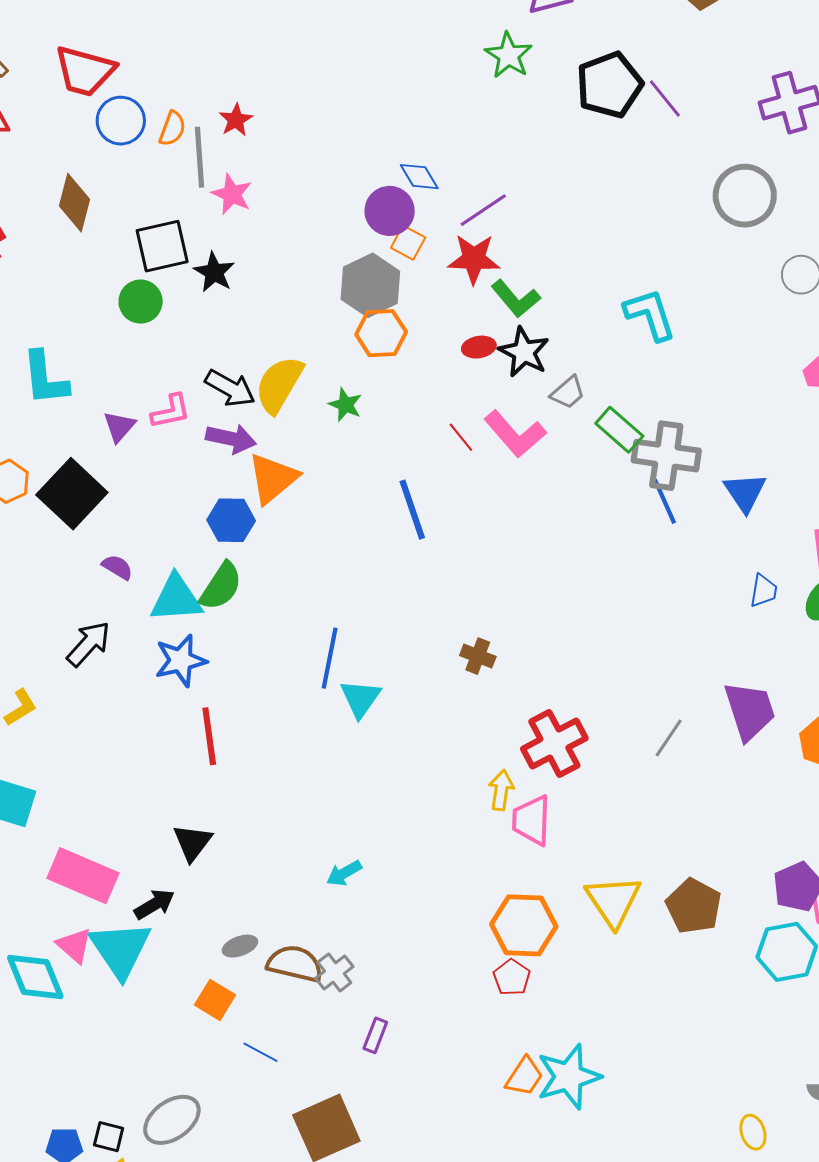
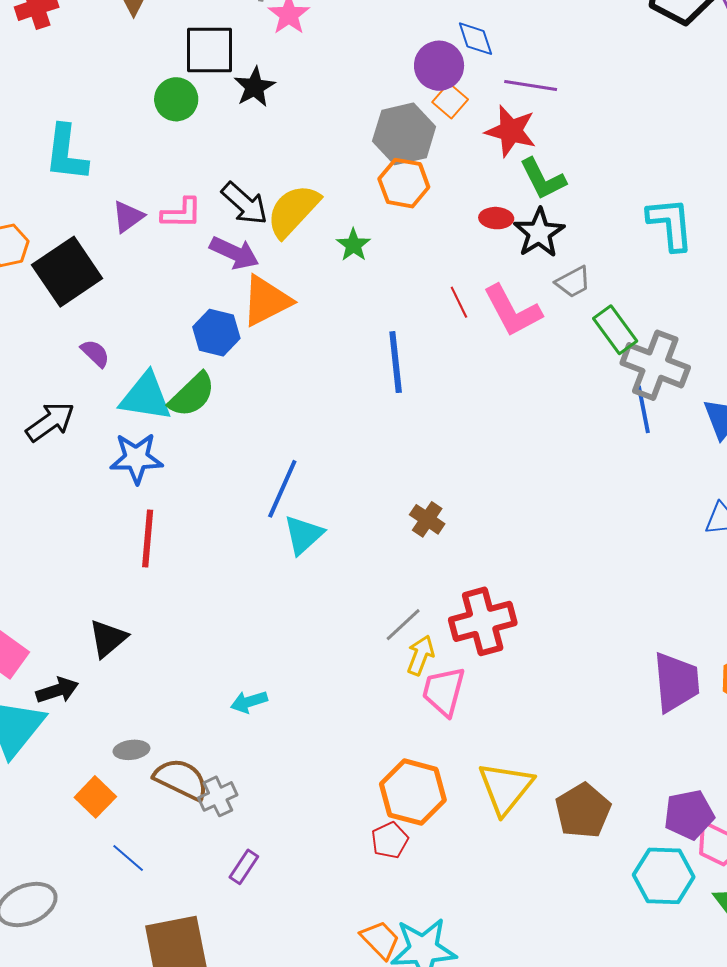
purple line: (483, 210) -> (531, 86), turned 30
purple trapezoid: (750, 711) -> (676, 682), moved
gray line: (669, 738) -> (403, 625), moved
orange trapezoid: (524, 1077) -> (380, 940), turned -90

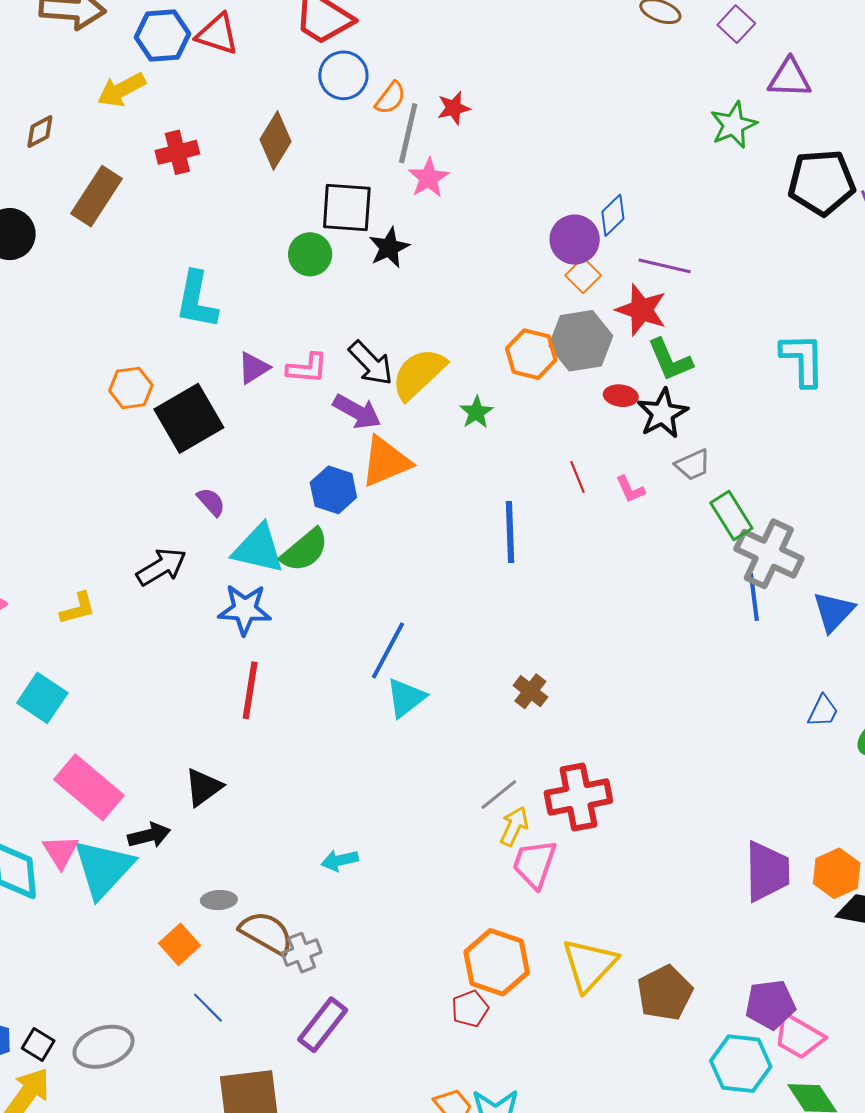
blue diamond: (475, 39) -> (613, 215), turned 60
gray hexagon: (404, 134) -> (581, 341), moved
cyan L-shape: (670, 224) -> (803, 360), moved
pink L-shape: (512, 311) -> (630, 489), size x0.5
purple rectangle: (244, 867) -> (323, 1025), size x1.6

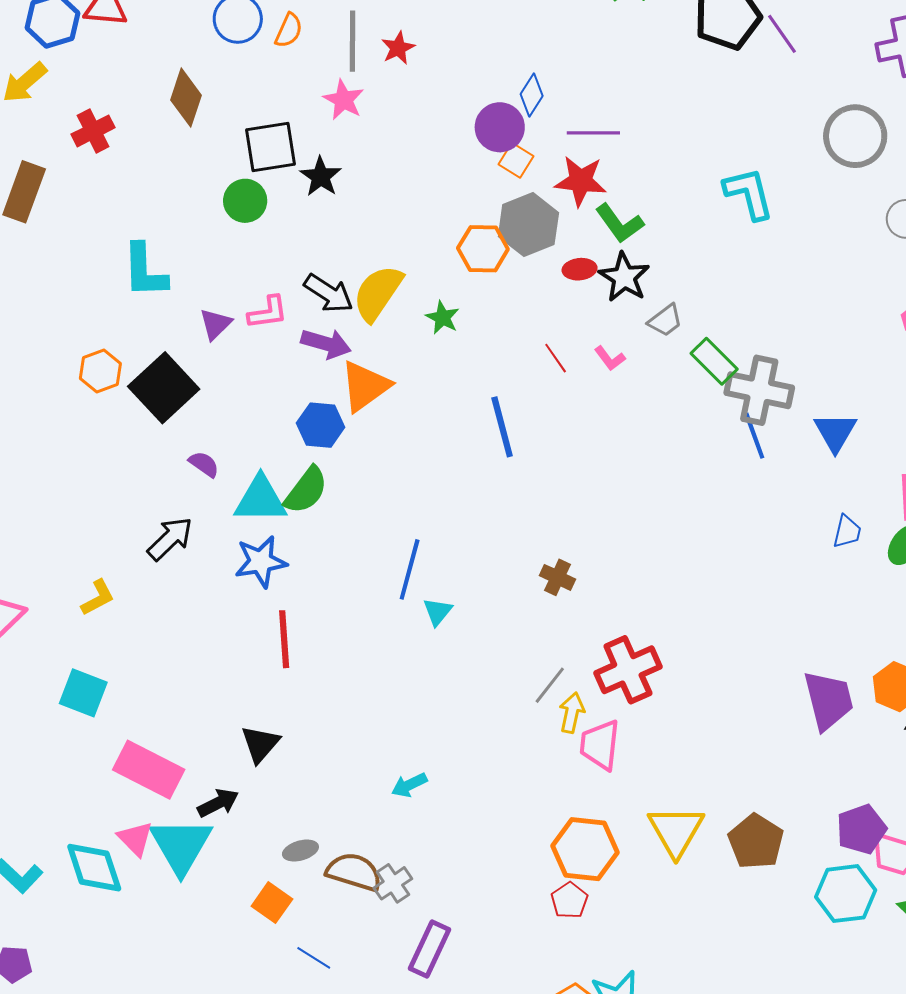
red star: (454, 108) -> (398, 48), moved
gray line: (408, 133) -> (353, 41), moved
cyan triangle: (406, 698) -> (438, 612), size x0.7

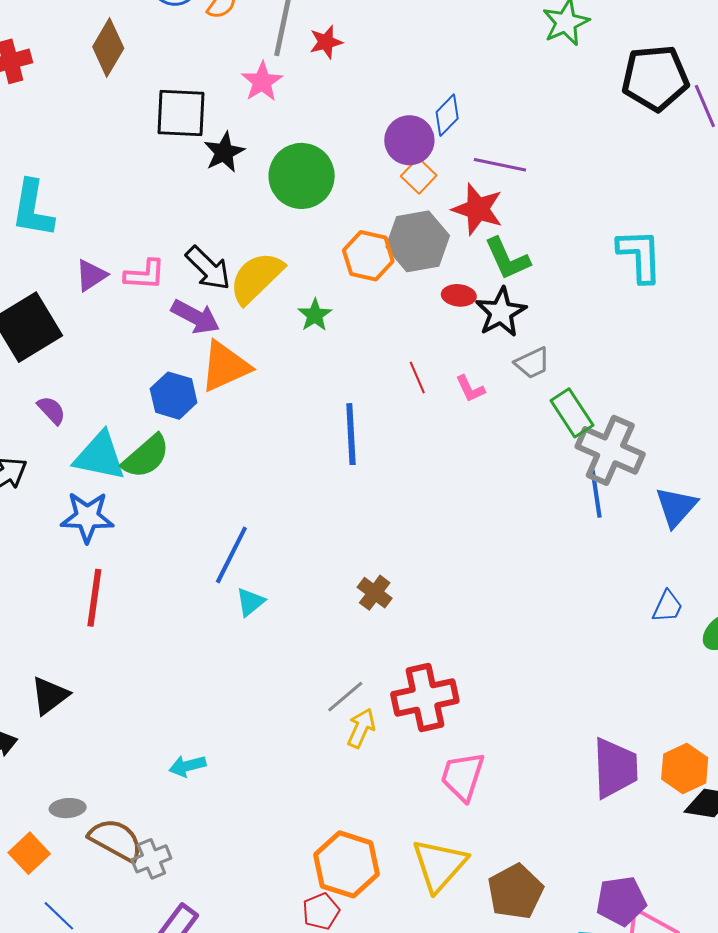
green circle: (245, 201) -> (302, 176), moved, size x1.5
pink trapezoid: (600, 745) -> (463, 776), moved

